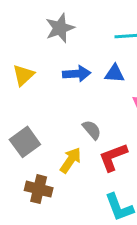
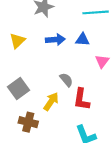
red L-shape: (113, 157) -> (81, 99), turned -60

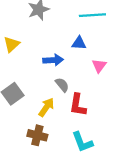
blue arrow: (55, 40) -> (53, 60), moved
brown cross: (28, 122) -> (37, 135), moved

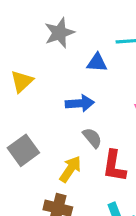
blue triangle: (79, 43) -> (97, 63), moved

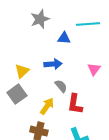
yellow triangle: (22, 81) -> (22, 71), moved

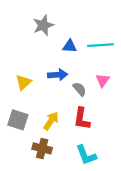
cyan line: (88, 24) -> (100, 45), moved
gray semicircle: (61, 86) -> (80, 89), moved
gray square: (17, 94) -> (18, 120), moved, turned -36

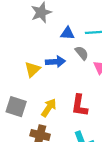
yellow triangle: (23, 82) -> (32, 69), moved
gray semicircle: (80, 89) -> (82, 53), moved

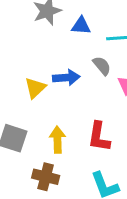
blue triangle: (67, 33) -> (81, 26), moved
yellow arrow: (49, 108) -> (57, 140), turned -36

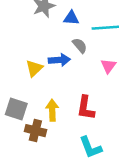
gray semicircle: (102, 66) -> (80, 46), moved
brown cross: (46, 177) -> (35, 131), moved

